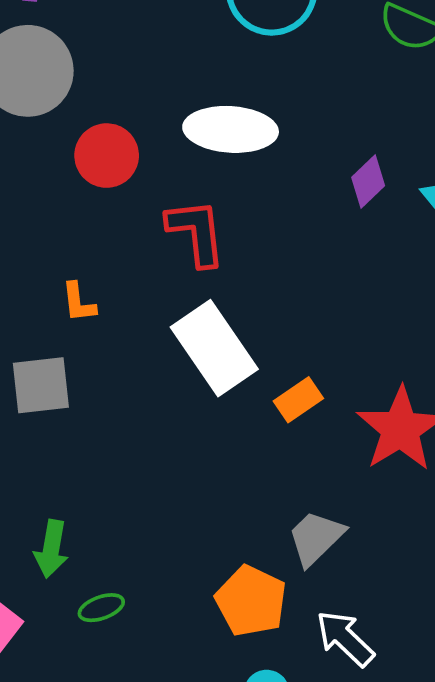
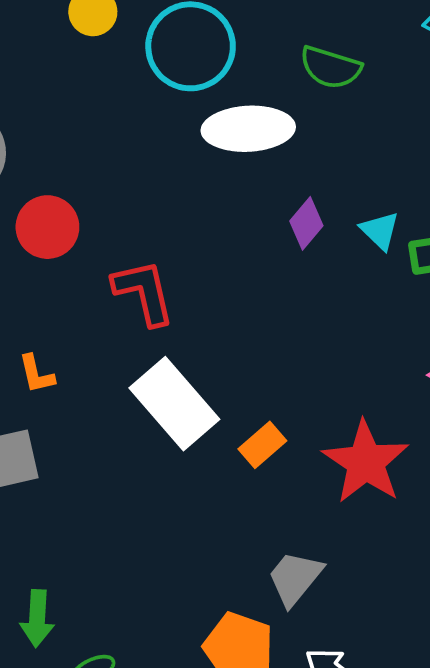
white ellipse: (231, 129) -> (248, 129), moved

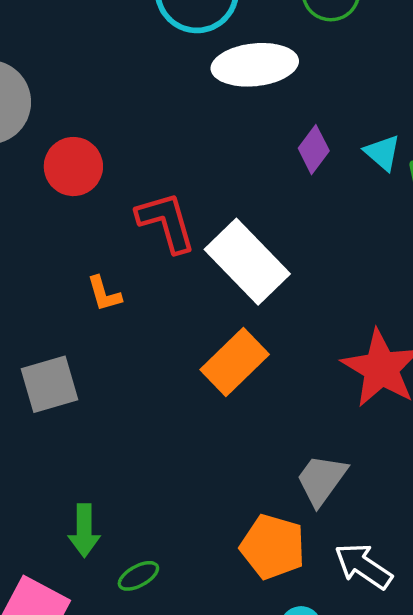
orange L-shape: (36, 374) -> (104, 294), moved
white rectangle: (174, 404) -> (247, 262), moved
orange rectangle: (262, 445) -> (235, 362), moved, size x1.5

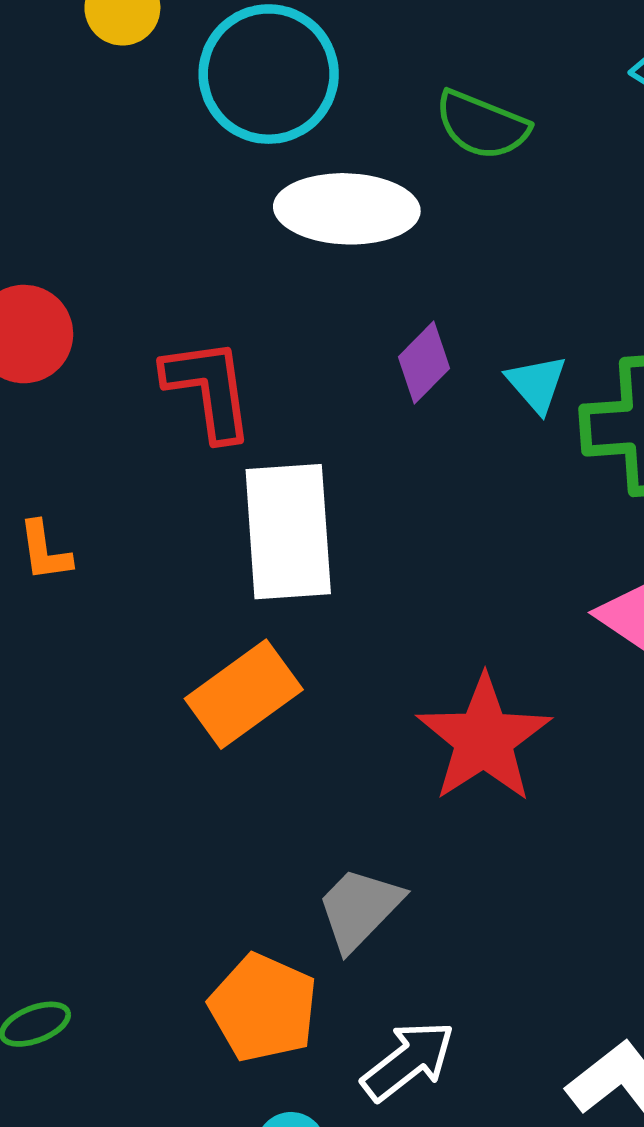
red L-shape: (166, 222) -> (209, 389), moved
white rectangle: (247, 262) -> (288, 532), turned 32
white arrow: (363, 566) -> (408, 1061), turned 100

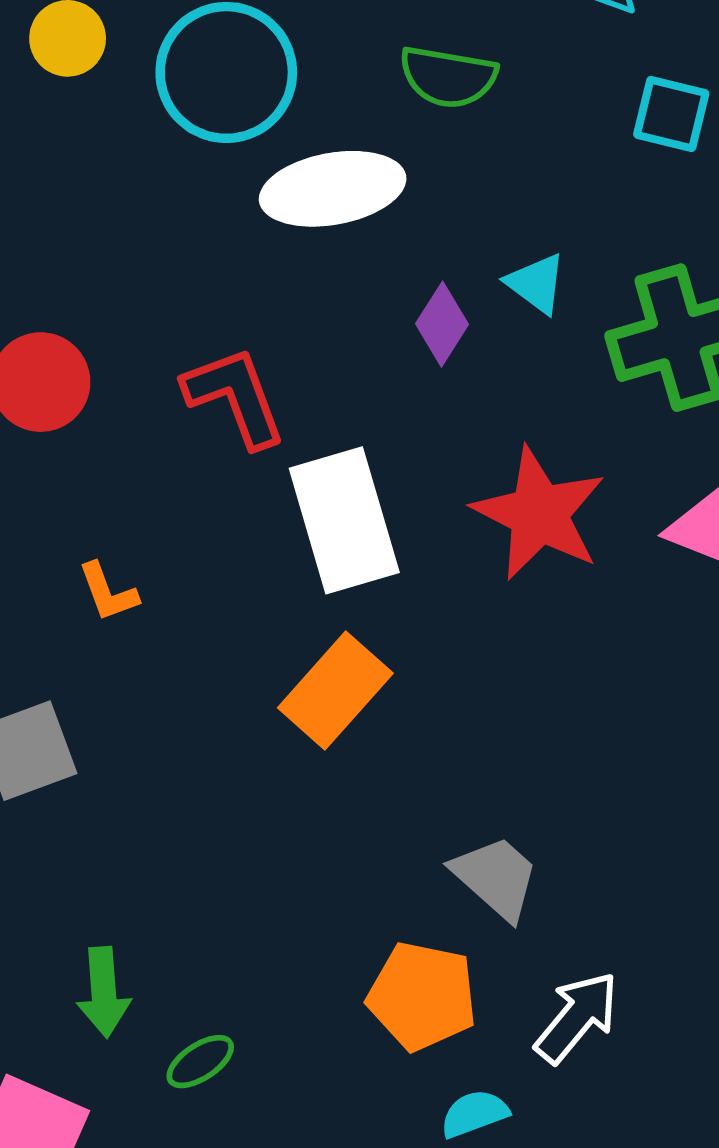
cyan triangle: (537, 384) -> (536, 283), moved
red star: (484, 739) -> (539, 514), moved
gray trapezoid: (359, 909) -> (496, 877), turned 100

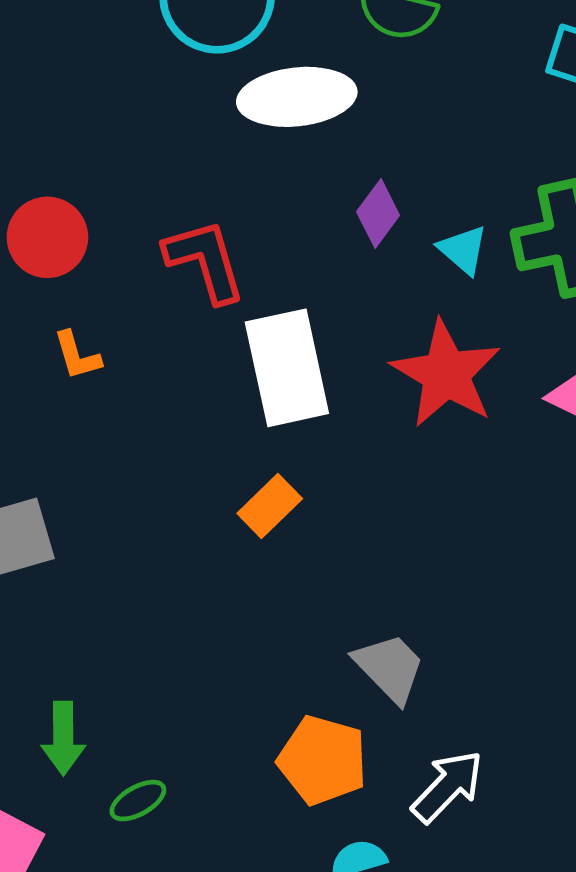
cyan triangle: (536, 283) -> (463, 250), moved
orange L-shape: (108, 592) -> (77, 356), moved
orange rectangle: (335, 691) -> (270, 506), size x0.7

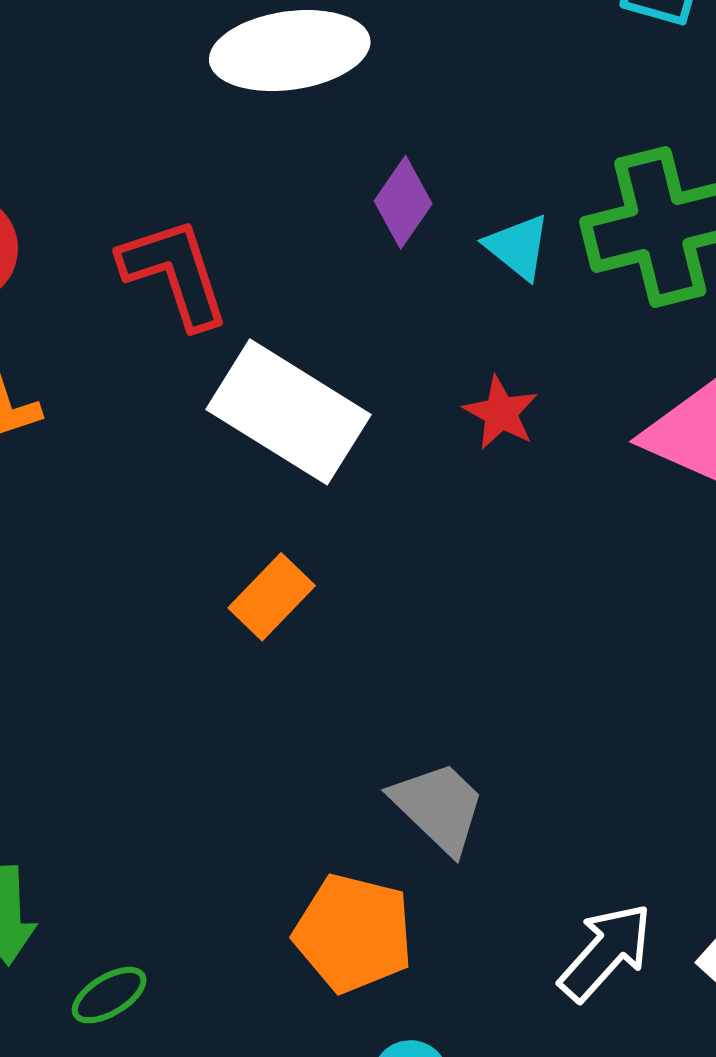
white rectangle: (287, 368) -> (288, 412), turned -44
red star: (446, 374) -> (501, 413), size x0.5
white arrow: (448, 787) -> (606, 952), moved

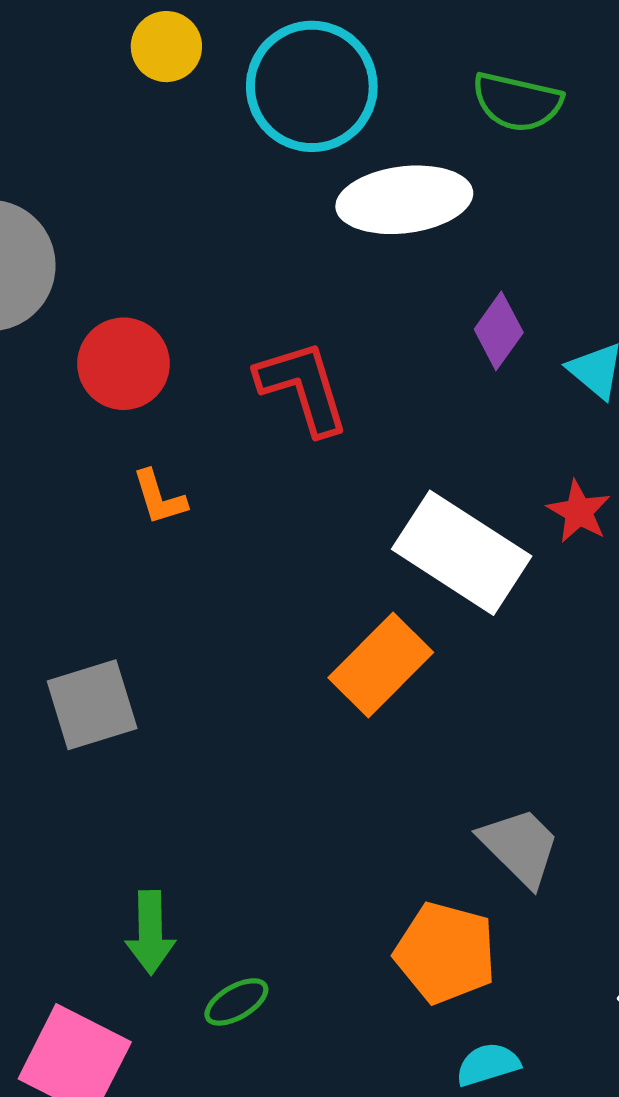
white rectangle: (288, 412) -> (462, 553), moved
orange rectangle: (272, 597) -> (381, 665), size x1.4

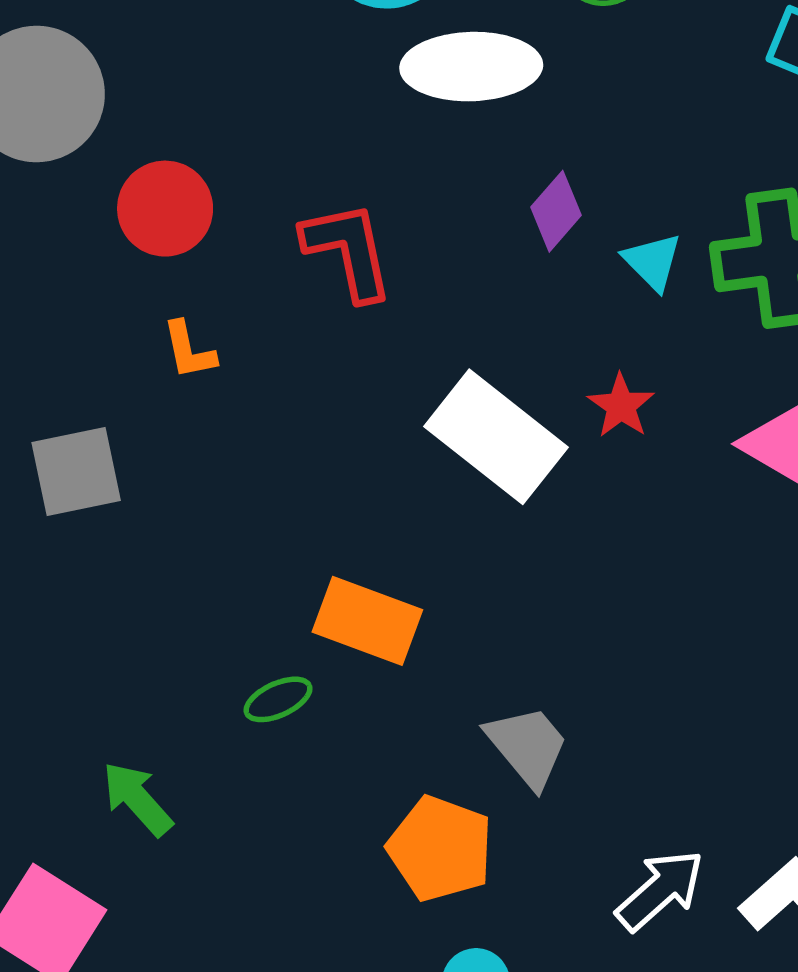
orange rectangle: (381, 665) -> (367, 621), moved, turned 60
gray square: (92, 705) -> (76, 471), moved
green arrow: (150, 933) -> (137, 799), turned 134
green ellipse: (236, 1002) -> (278, 699), moved

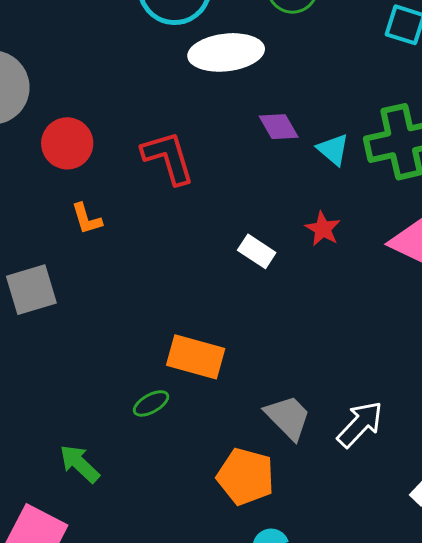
purple diamond: (556, 211) -> (279, 127), turned -66
white rectangle: (496, 437) -> (257, 251), size x0.5
white arrow: (660, 890) -> (360, 424), moved

